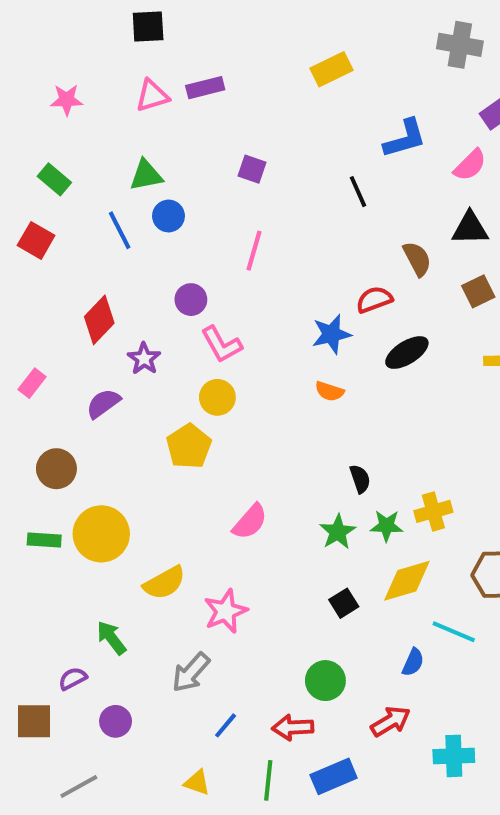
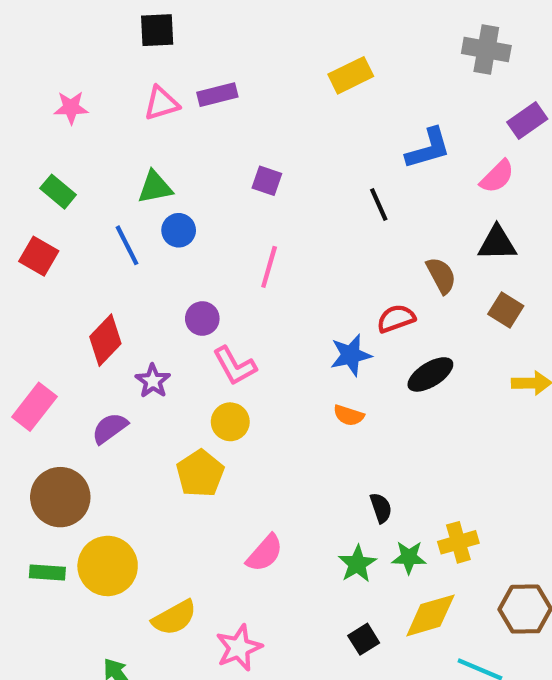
brown square: (478, 291) -> (506, 310), turned -32
pink rectangle: (32, 383) -> (34, 407), size x1.5
brown circle: (56, 469) -> (60, 497), size x1.4

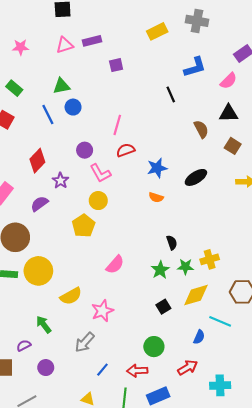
gray cross: (486, 50) -> (197, 21), moved
purple square: (267, 181) -> (116, 65), moved, turned -32
red semicircle: (396, 319) -> (126, 150), moved

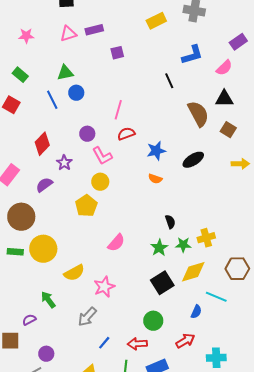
brown semicircle: (201, 129) -> (198, 114), size x1.5
black square: (163, 307) -> (162, 283), size x1.6
purple circle: (46, 368) -> (46, 354), moved

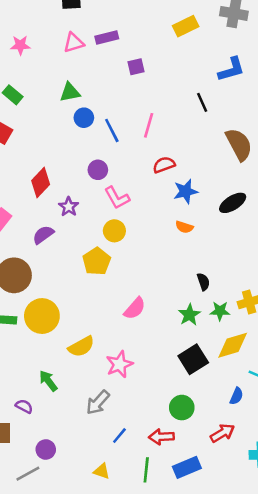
blue line: (52, 100) -> (112, 130), moved
pink line: (118, 110) -> (149, 125), moved
red semicircle: (126, 134) -> (164, 165), moved
purple semicircle: (29, 320) -> (24, 406), turned 56

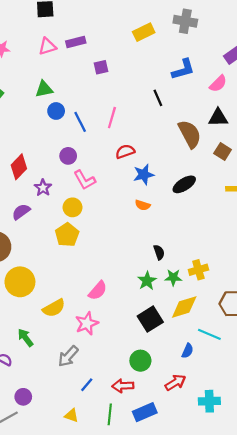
yellow circle: (114, 231) -> (73, 207), moved
pink semicircle: (135, 308) -> (98, 291), moved

